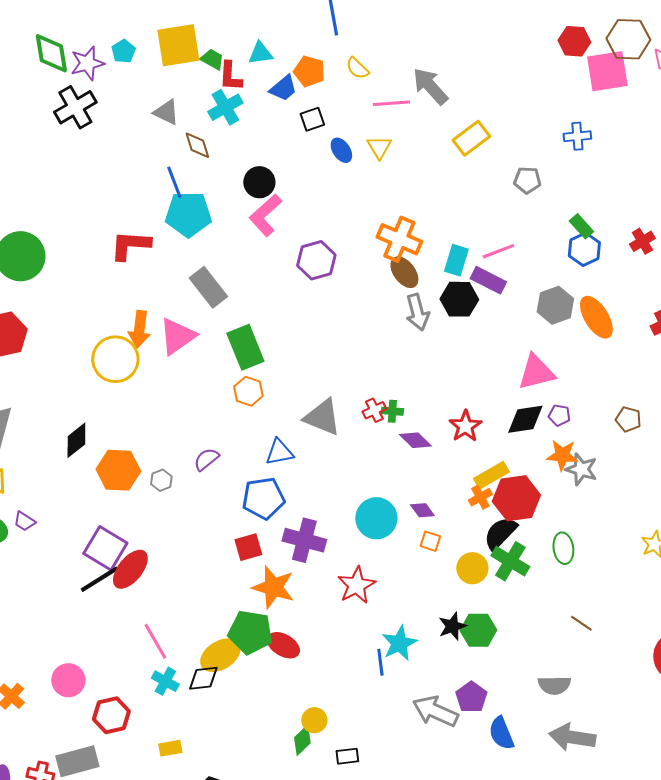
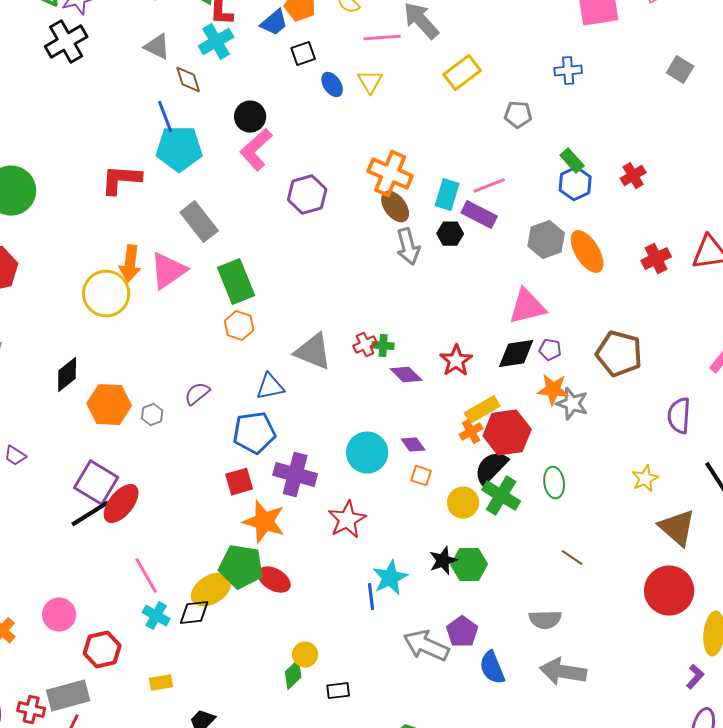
black hexagon: (459, 299) -> (450, 234), size x0.7
brown pentagon: (628, 419) -> (619, 354), size x1.8

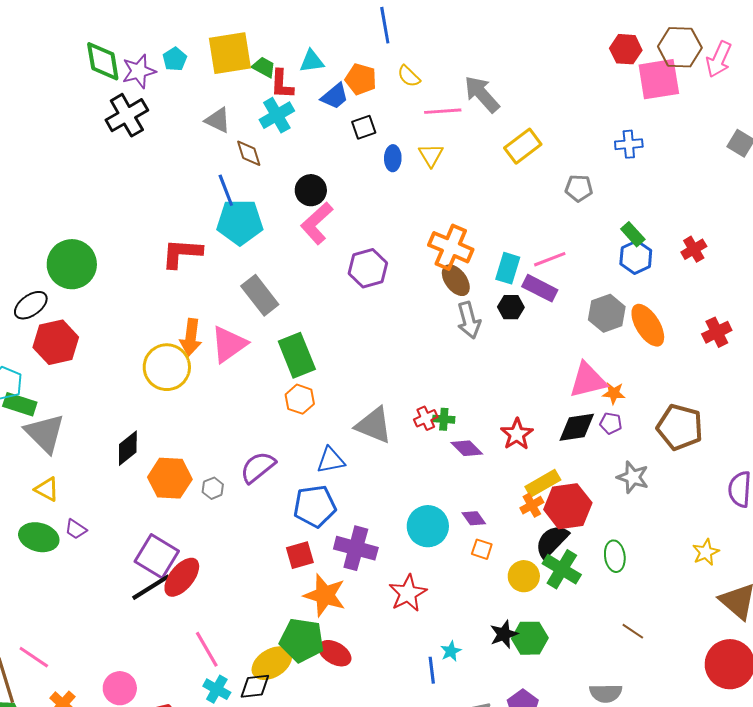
blue ellipse: (332, 85) -> (393, 158), turned 35
orange star: (553, 390) -> (614, 393), moved, size x0.7
purple semicircle: (197, 394) -> (258, 467), size x1.4
cyan star: (390, 578) -> (451, 651), size x0.6

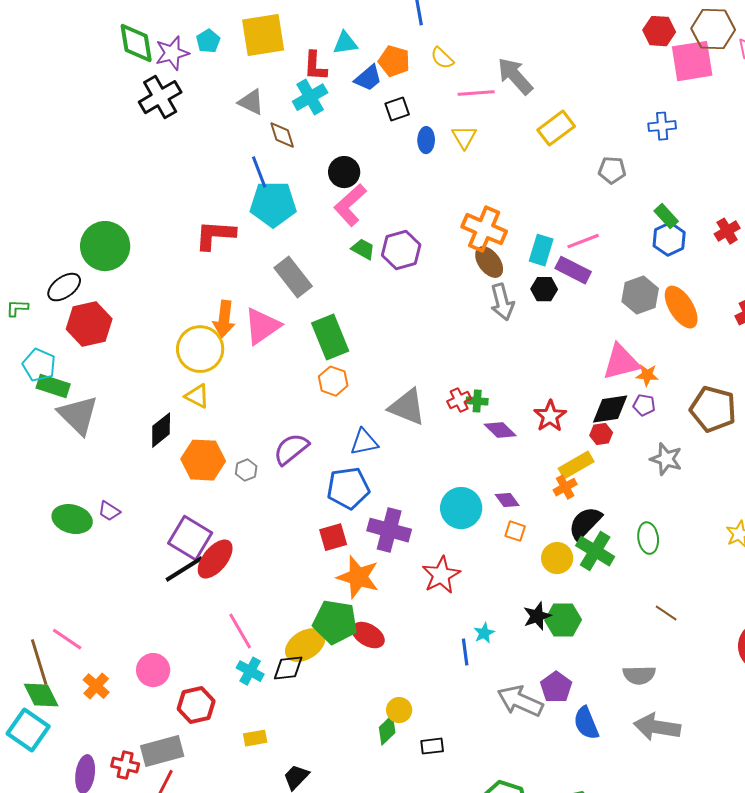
green trapezoid: (264, 67) -> (363, 249), moved
yellow triangle: (47, 489) -> (197, 396), moved
red hexagon: (568, 506) -> (601, 434), moved, size x0.5

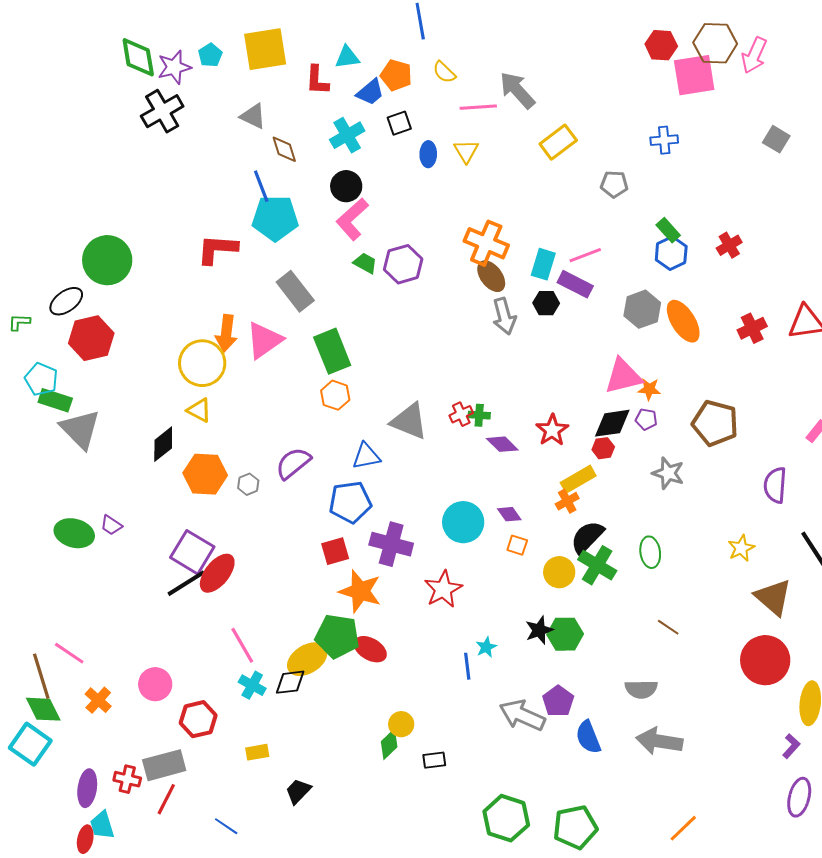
cyan cross: (310, 97) -> (347, 135), moved

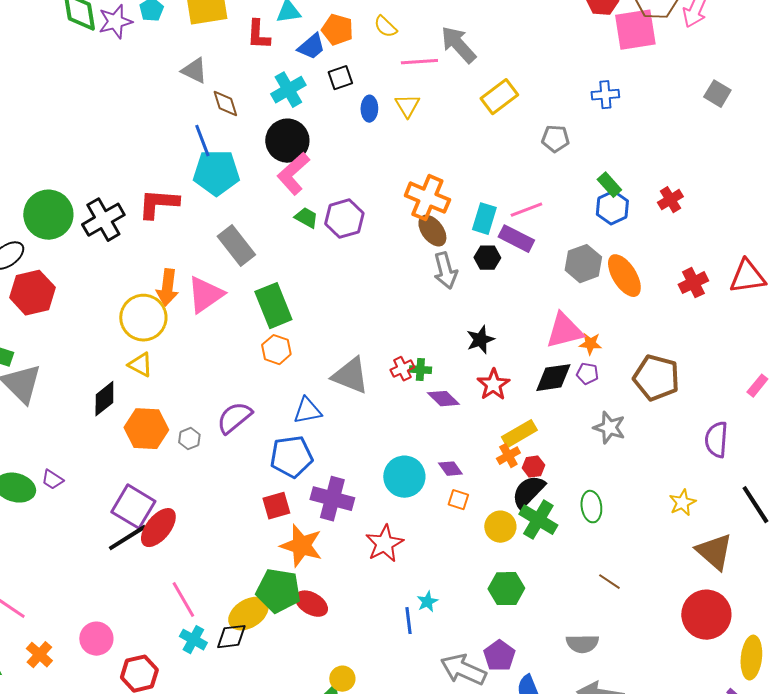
black cross: (162, 111) -> (103, 220), moved
black circle: (346, 186) -> (287, 141), size x1.4
red hexagon: (603, 448) -> (533, 467), moved
black star: (539, 630) -> (480, 340), moved

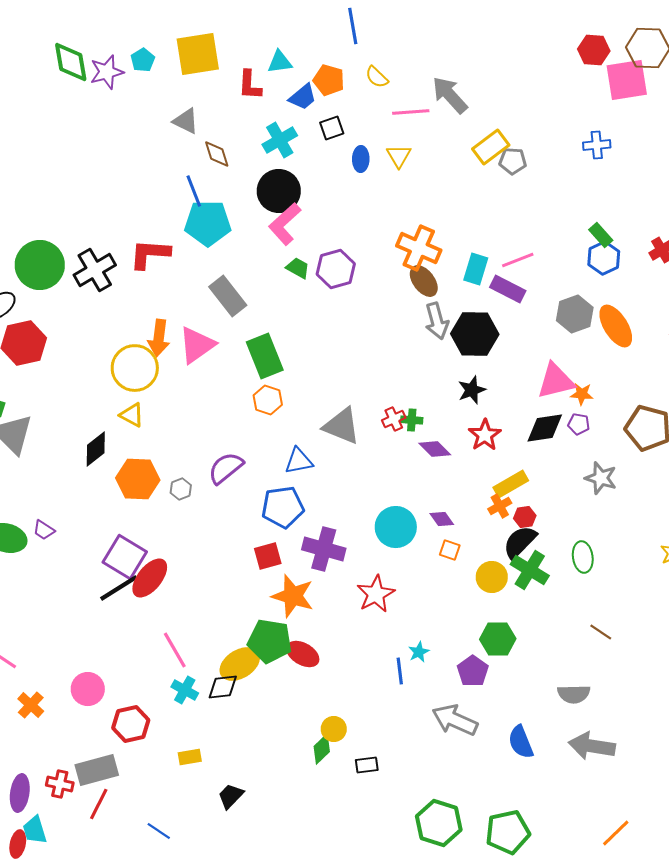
gray pentagon: (555, 139) -> (513, 161), moved
black hexagon: (487, 258) -> (475, 334), moved, size x1.8
purple pentagon: (499, 656) -> (473, 671), moved

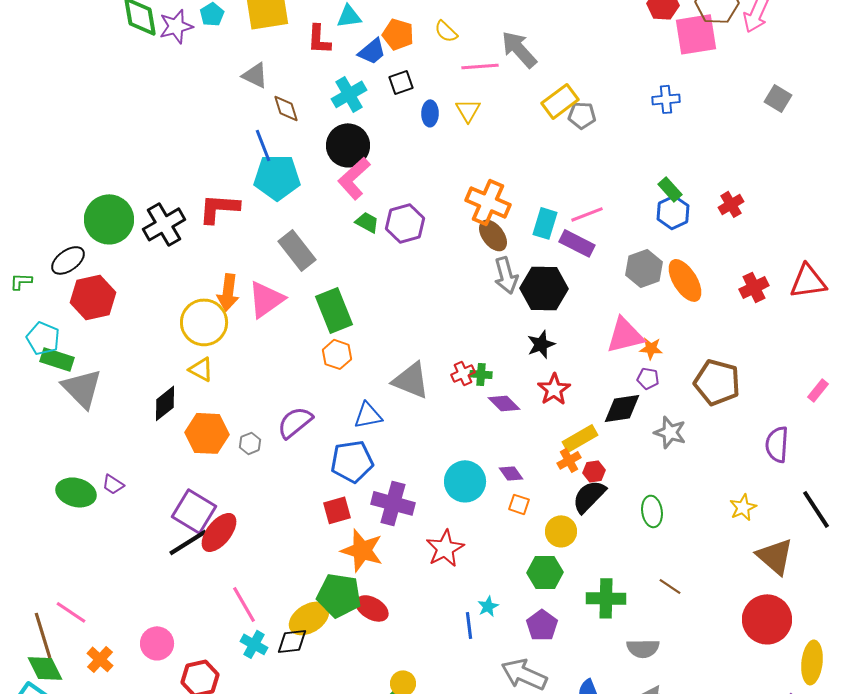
black diamond: (545, 428) -> (622, 408), moved
green cross: (530, 570) -> (606, 598), moved, turned -30
green hexagon: (498, 639) -> (545, 572), moved

